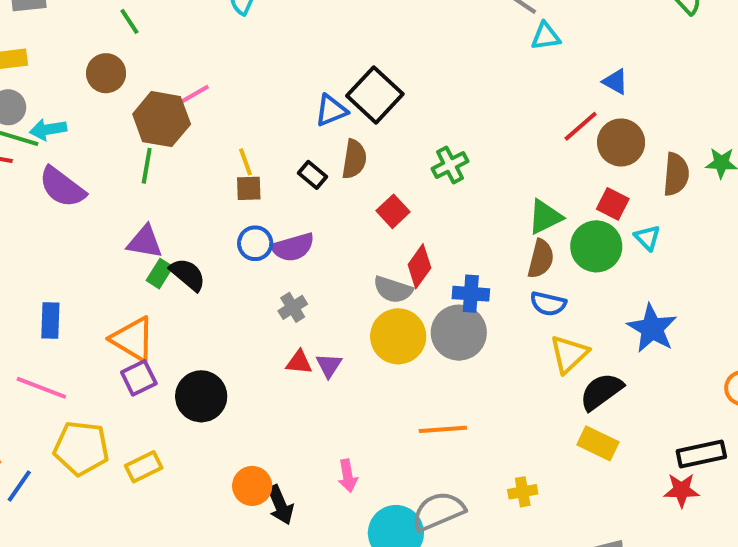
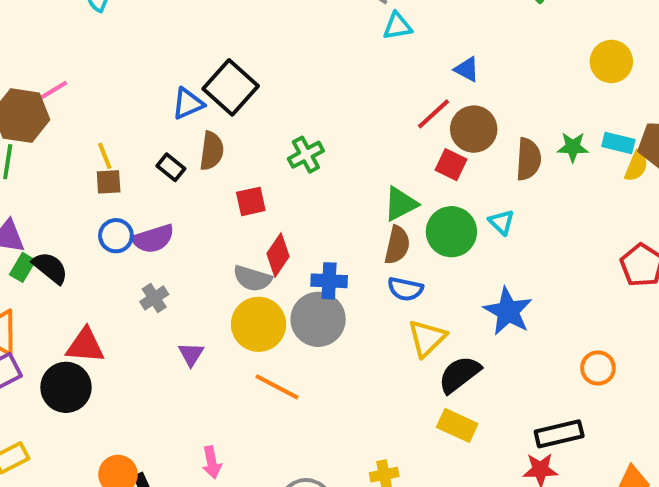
red square: (613, 204) -> (451, 165), moved
red square: (393, 211) -> (251, 201), turned 32
red triangle: (299, 362) -> (85, 346), moved, size x1.5
orange line: (443, 429) -> (277, 387), moved, turned 33

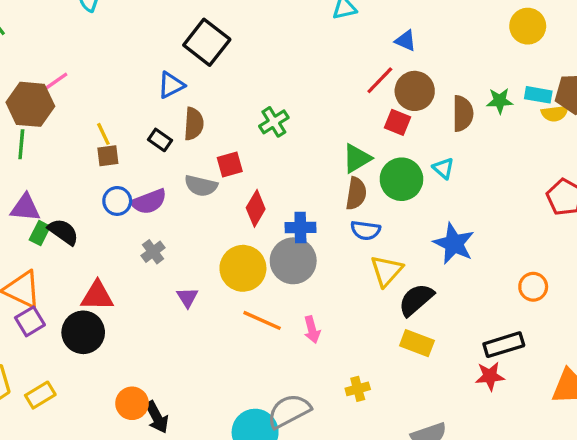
black square: (231, 87) -> (207, 42), moved
yellow semicircle: (636, 166) -> (555, 113), turned 64
gray semicircle: (252, 278) -> (201, 186), moved
pink arrow: (212, 462) -> (312, 330), moved

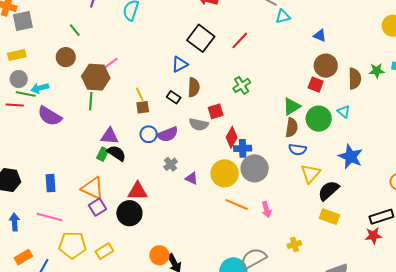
red line: (380, 80) -> (240, 40), moved
purple triangle: (25, 208) -> (110, 136), moved
blue cross: (300, 228) -> (243, 148), moved
purple triangle: (187, 297) -> (192, 178), moved, turned -32

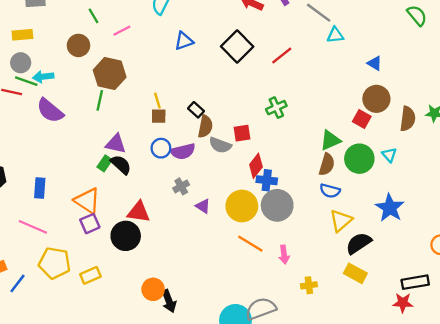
pink line: (111, 63) -> (122, 31), moved
blue triangle: (180, 64) -> (184, 41), moved
brown semicircle: (194, 87) -> (205, 126), moved
yellow cross: (294, 244) -> (309, 285), moved

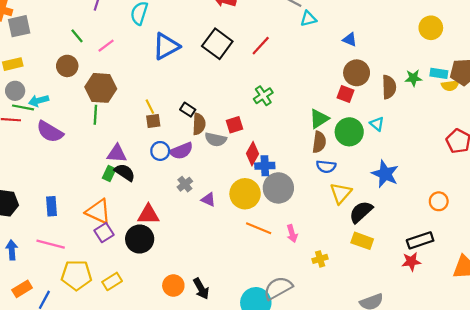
blue triangle: (184, 41) -> (166, 46), size x1.5
black arrow: (169, 301) -> (201, 289), moved

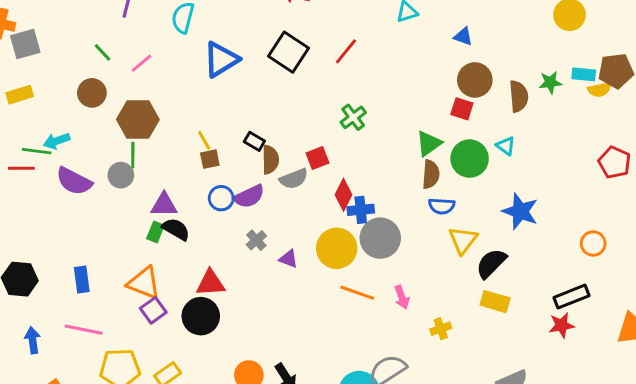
gray circle: (15, 91) -> (121, 175), moved
gray semicircle: (216, 139) -> (294, 179), turned -30

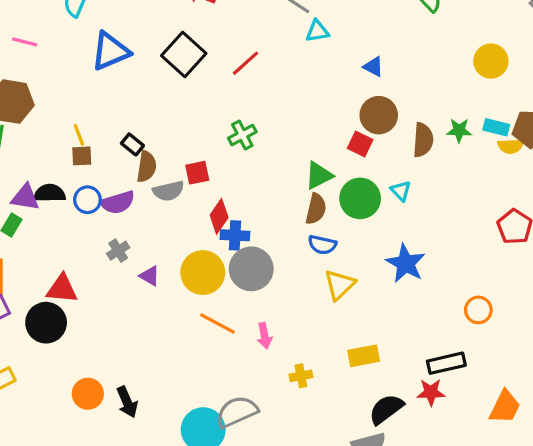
pink line: (142, 63) -> (25, 42), turned 45
black semicircle: (176, 229) -> (50, 193), moved, turned -40
black semicircle: (491, 263) -> (386, 409), moved
yellow rectangle: (495, 302) -> (364, 356), turned -36

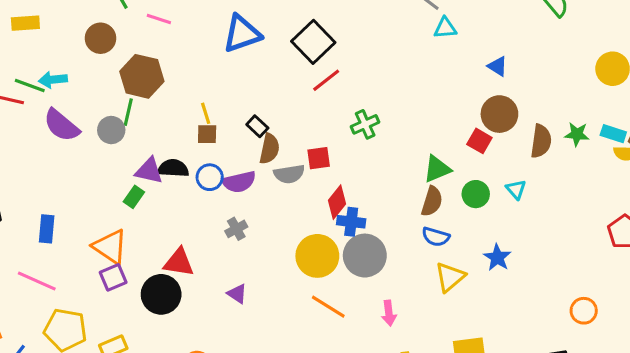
red line: (246, 63) -> (326, 80), moved
green circle: (360, 198) -> (476, 194), size x0.7
blue star: (406, 263) -> (497, 258), moved, size x0.7
purple triangle: (150, 276) -> (237, 294), moved
pink arrow: (264, 336) -> (389, 313), moved

